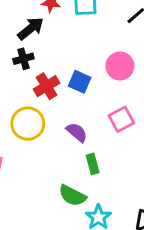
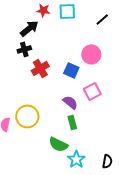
blue square: (80, 82) -> (71, 70), moved
yellow circle: (28, 124) -> (27, 116), moved
purple semicircle: (77, 132) -> (70, 102), moved

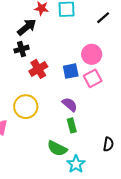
blue square: (71, 70) -> (71, 71), turned -35
pink square: (92, 91) -> (93, 78), moved
yellow circle: (27, 116) -> (26, 107), moved
black semicircle: (107, 161) -> (108, 144), moved

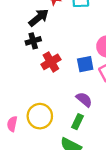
yellow circle: (26, 107) -> (40, 116), moved
green rectangle: (72, 125) -> (77, 122), moved, turned 40

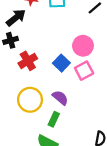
blue square: (85, 64) -> (61, 63), turned -35
yellow circle: (40, 116) -> (30, 100), moved

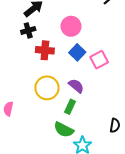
pink circle: (83, 46) -> (71, 26), moved
red cross: (28, 61) -> (45, 50), turned 36

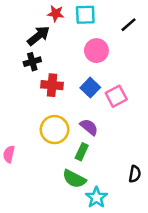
pink circle: (71, 26) -> (96, 51), moved

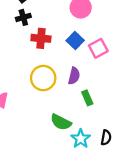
purple semicircle: (89, 127) -> (74, 76), turned 63
green rectangle: (82, 152) -> (87, 98), moved, turned -48
black semicircle: (135, 174) -> (106, 138), moved

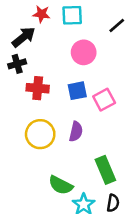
blue square: (75, 41) -> (77, 91), turned 35
green rectangle: (87, 98) -> (105, 170), moved, size x1.5

